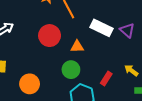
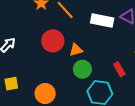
orange triangle: (77, 47) -> (76, 50), moved
red rectangle: (106, 78) -> (119, 69), turned -48

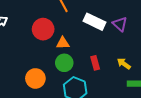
red rectangle: (119, 69) -> (95, 63), moved
orange circle: (45, 94) -> (35, 78), moved

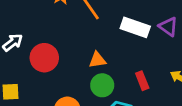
red circle: (43, 29) -> (44, 58), moved

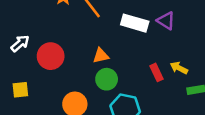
red rectangle: (142, 81) -> (156, 72), moved

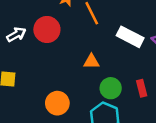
red circle: (51, 56) -> (47, 29), moved
green circle: (107, 79) -> (111, 88), moved

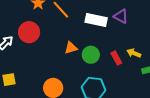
green circle: (111, 88) -> (91, 55), moved

